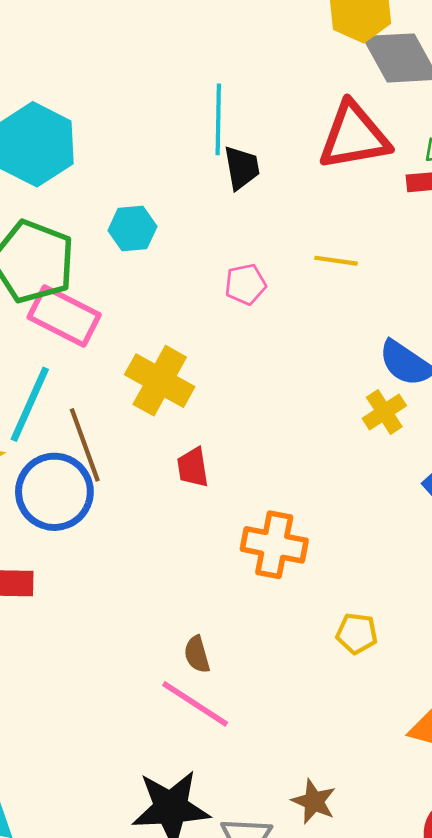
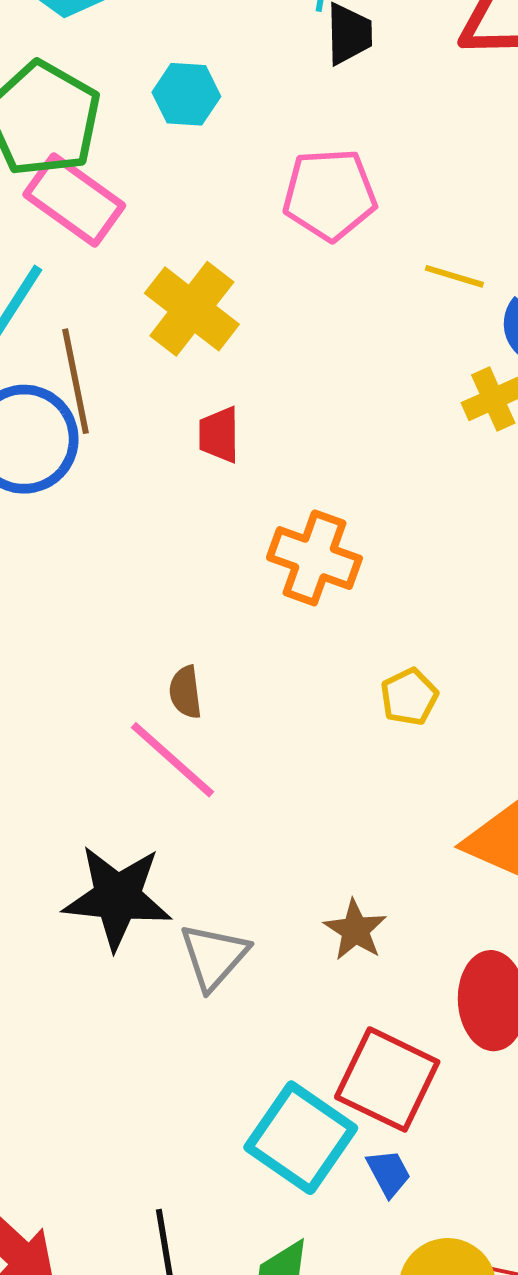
yellow line: (336, 261) -> (454, 276), moved
pink pentagon: (245, 284) -> (330, 195), size x1.6
yellow pentagon: (357, 633) -> (409, 697), turned 30
brown star: (314, 801) -> (355, 930), moved

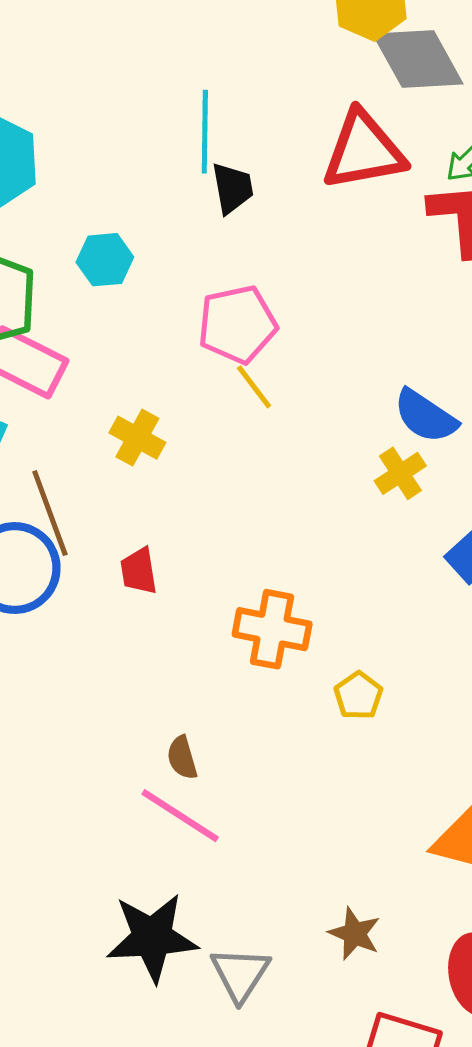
yellow line: (454, 276) -> (254, 387), moved, turned 45
yellow cross: (192, 309) -> (137, 438), size x0.7
red trapezoid: (219, 435) -> (139, 571), moved
yellow pentagon: (409, 697) -> (358, 696), moved

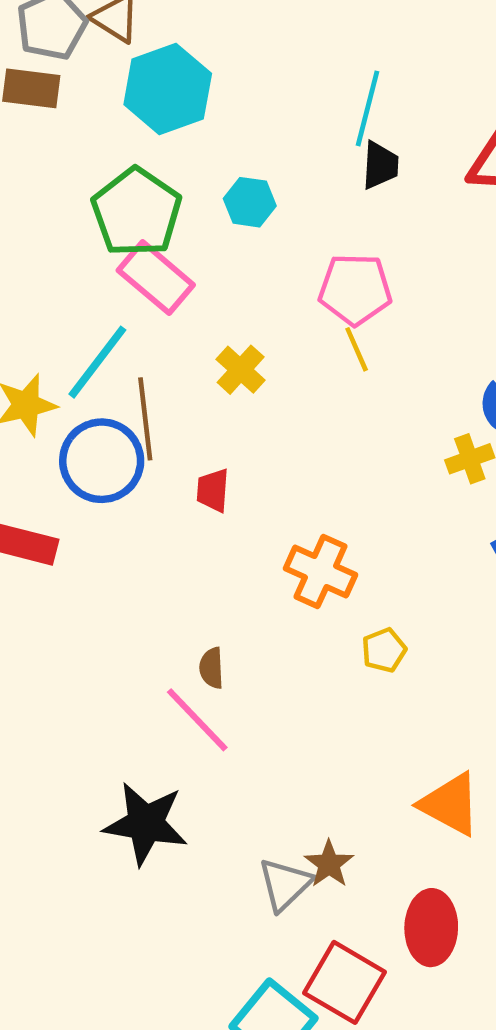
gray triangle: (240, 974) -> (285, 884), moved

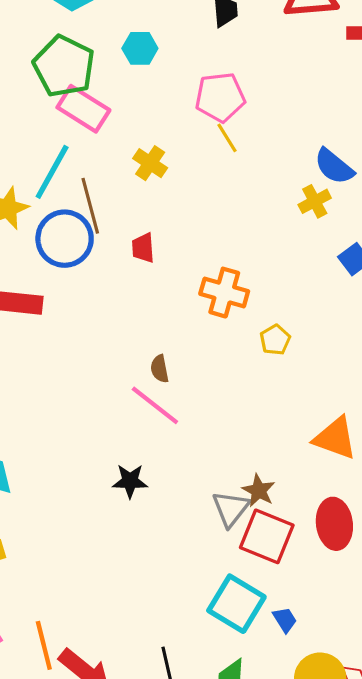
black star: (146, 824) -> (130, 481), size x0.6
red square: (344, 982) -> (267, 536), moved

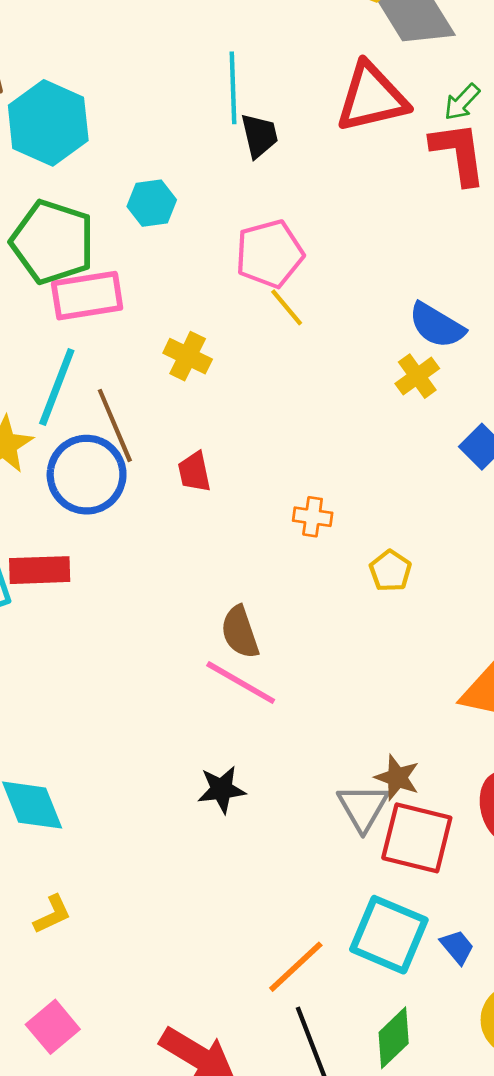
pink rectangle: (83, 109) -> (87, 296), turned -33
orange cross: (224, 293) -> (313, 517), size x0.6
brown semicircle: (160, 369) -> (240, 632), size x1.4
orange line: (44, 645) -> (296, 967), moved, turned 69

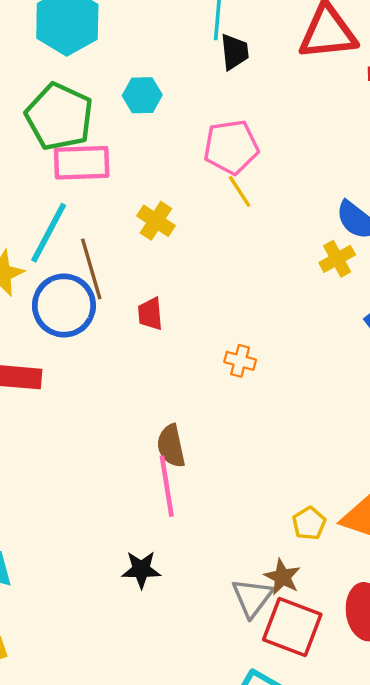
yellow pentagon: (390, 571) -> (309, 523), moved
pink line: (241, 683) -> (167, 486), turned 44

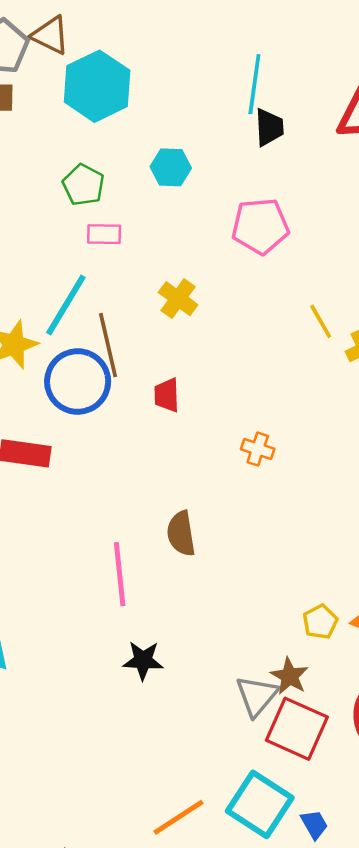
green pentagon: (59, 117) -> (83, 185), size x0.6
pink rectangle: (82, 163) -> (104, 234), size x0.6
yellow line: (240, 191) -> (321, 321), moved
pink line: (167, 486) -> (120, 574), moved

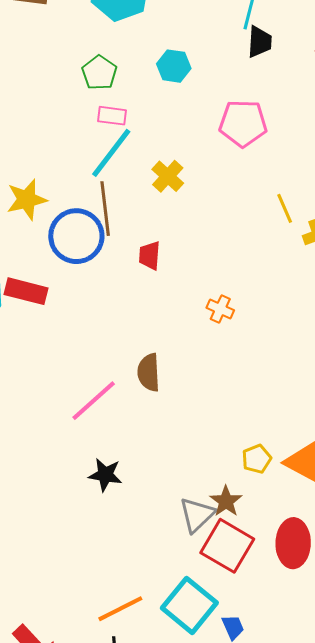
cyan line: (66, 305) -> (111, 153), moved
pink line: (120, 574) -> (94, 401), turned 48

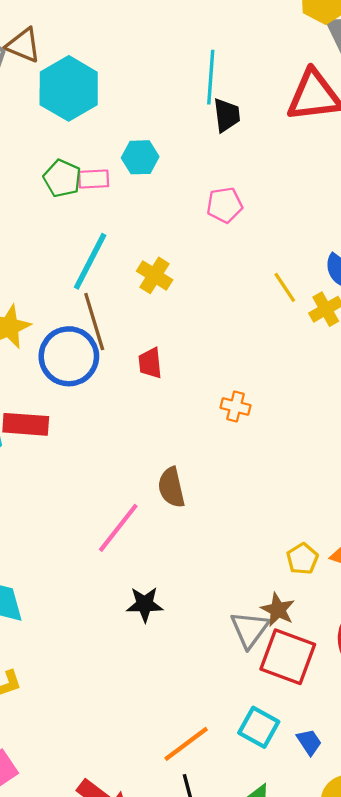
pink rectangle: (112, 116) -> (94, 179), moved
pink pentagon: (243, 123) -> (225, 205), size x0.7
cyan square: (189, 605) -> (259, 727), size x0.7

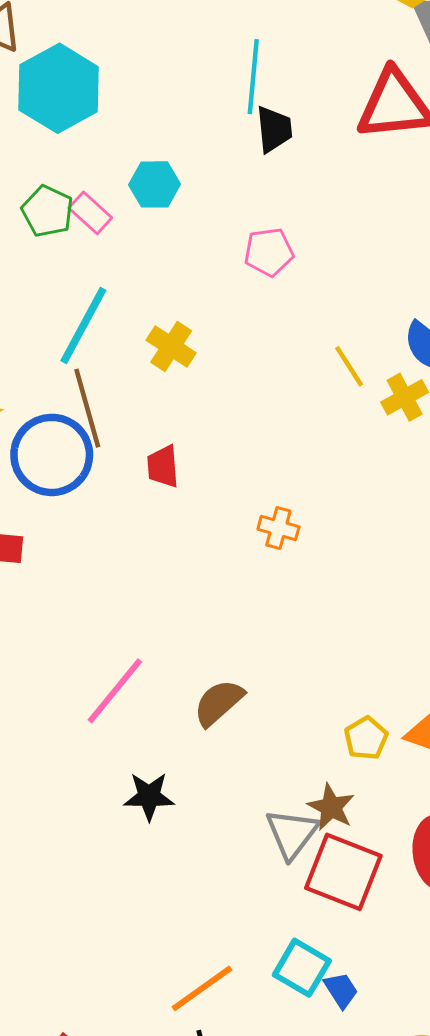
pink rectangle: (94, 179) -> (90, 213), turned 44
brown semicircle: (171, 487) -> (219, 703), moved, turned 60
blue trapezoid: (309, 742) -> (341, 990), moved

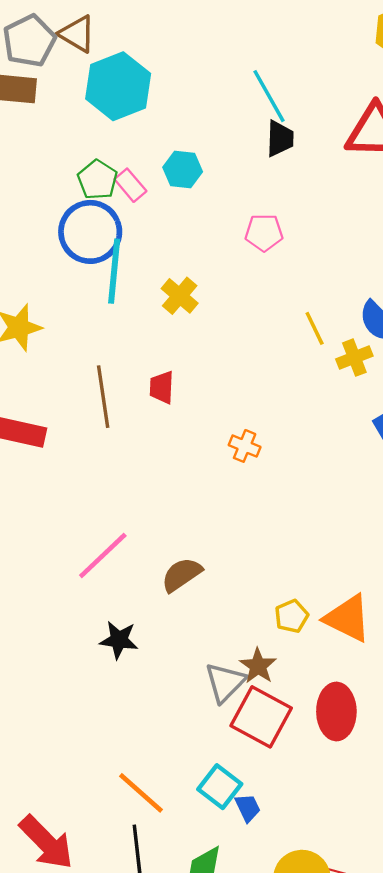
cyan line: (253, 77) -> (269, 96), turned -42
cyan line: (83, 325) -> (114, 271), turned -30
brown line: (87, 408) -> (103, 397), moved
blue circle: (52, 455) -> (90, 232), moved
orange line: (202, 988) -> (141, 793), turned 70

